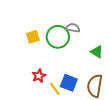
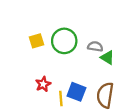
gray semicircle: (73, 28) -> (95, 46), moved
yellow line: (55, 89) -> (61, 99), turned 32

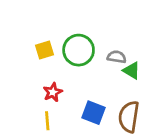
red star: (43, 84) -> (53, 92), moved
yellow line: (61, 99) -> (47, 121), moved

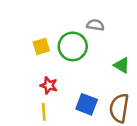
gray semicircle: (117, 57) -> (95, 25), moved
red star: (53, 92) -> (49, 85), turned -30

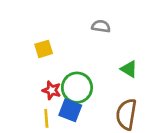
green circle: (73, 46) -> (77, 88), moved
blue square: (87, 104) -> (70, 110), moved

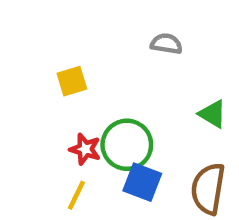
blue square: (70, 110) -> (142, 182), moved
yellow line: (46, 118) -> (76, 195), turned 30

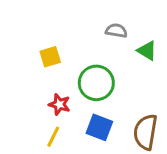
green triangle: (212, 114) -> (147, 51), moved
green circle: (127, 145) -> (96, 83), moved

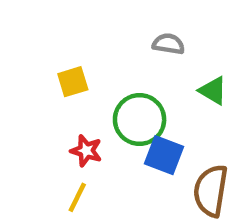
green triangle: (147, 51) -> (213, 91), moved
blue square: (99, 127) -> (164, 155), moved

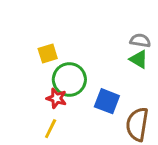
gray semicircle: (168, 44) -> (140, 40), moved
green circle: (140, 120) -> (69, 79), moved

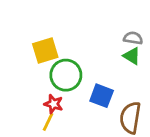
yellow square: (48, 53) -> (45, 50), size x1.4
red star: (56, 98) -> (54, 104), moved

